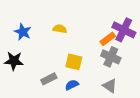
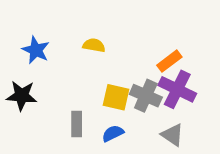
purple cross: (124, 30) -> (177, 89), moved
gray cross: (111, 57) -> (146, 96), moved
gray rectangle: (49, 79) -> (77, 124), turned -63

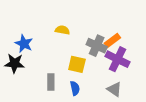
blue star: (36, 50) -> (24, 44), moved
gray cross: (146, 96) -> (97, 46), moved
blue semicircle: (113, 133) -> (75, 88), turned 104

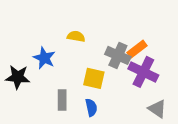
blue star: (24, 44) -> (44, 58), moved
gray triangle: (114, 89) -> (157, 109), moved

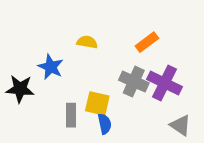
orange rectangle: (137, 49) -> (147, 42), moved
gray cross: (118, 55) -> (134, 82), moved
yellow square: (94, 78) -> (97, 103), moved

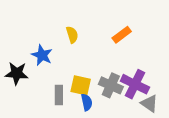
yellow semicircle: (87, 42) -> (72, 35), turned 63
gray cross: (134, 82) -> (111, 85), moved
purple cross: (164, 83) -> (135, 84), moved

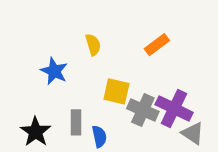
black star: (17, 73) -> (36, 132), moved, turned 30
yellow square: (81, 85) -> (116, 91), moved
blue semicircle: (87, 102) -> (99, 136), moved

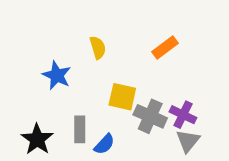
purple cross: (174, 108) -> (183, 115), size x0.7
gray triangle: (193, 133) -> (188, 141), moved, turned 35
blue semicircle: (99, 136) -> (104, 144), turned 55

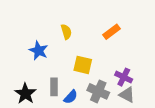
gray cross: (150, 116) -> (98, 91), moved
gray triangle: (188, 141) -> (127, 95), turned -42

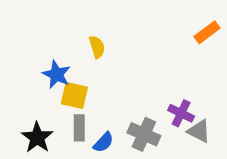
orange rectangle: (112, 32) -> (207, 32), moved
yellow square: (83, 65) -> (74, 95), moved
gray triangle: (127, 95) -> (199, 131), moved

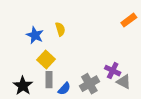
blue star: (57, 74) -> (35, 35), moved
yellow square: (74, 95) -> (46, 59), turned 30
gray cross: (144, 134) -> (89, 84), turned 36

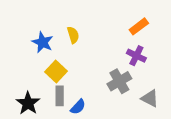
orange rectangle: (129, 20) -> (139, 26), moved
purple cross: (113, 71) -> (136, 56), moved
gray cross: (89, 84) -> (119, 81), moved

